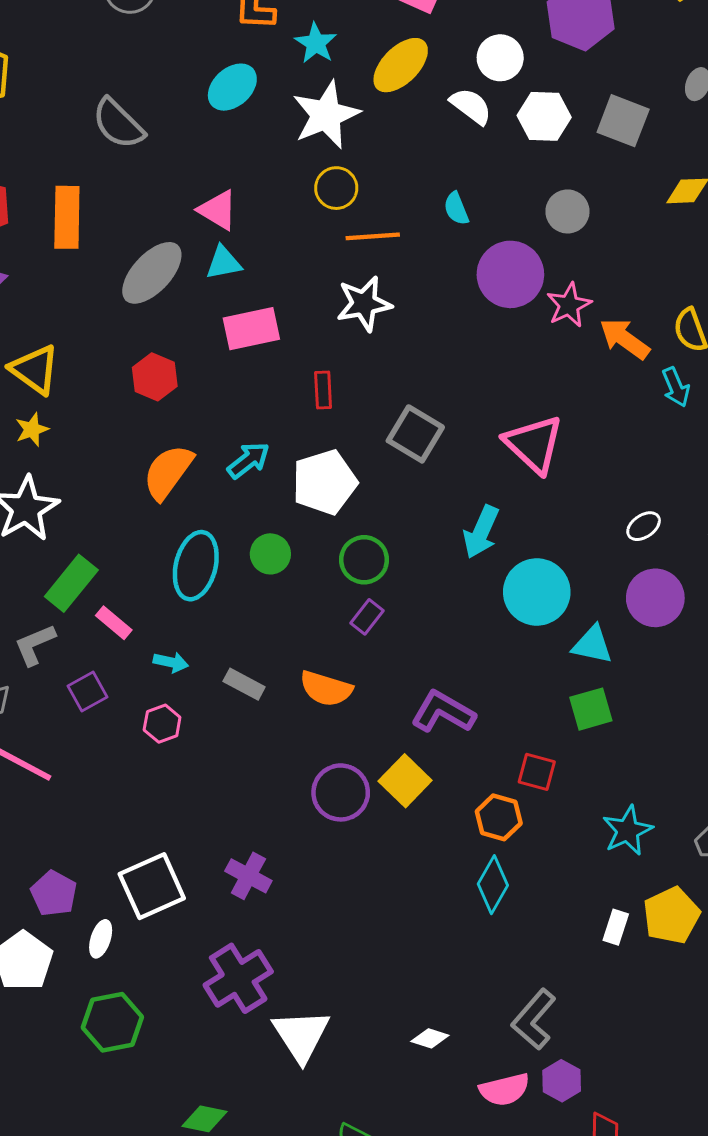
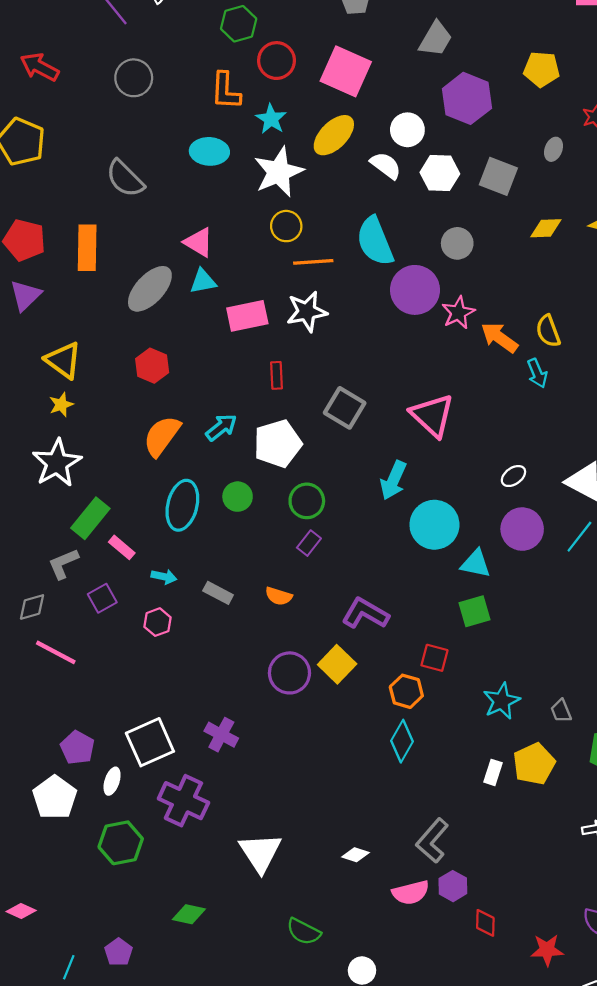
cyan ellipse: (232, 87) -> (209, 151), turned 45
cyan semicircle: (456, 209) -> (375, 241), size x2.0
pink rectangle: (251, 329) -> (247, 316), moved
orange semicircle: (326, 689) -> (279, 596), size x0.7
purple cross: (238, 978) -> (183, 801), moved, turned -33

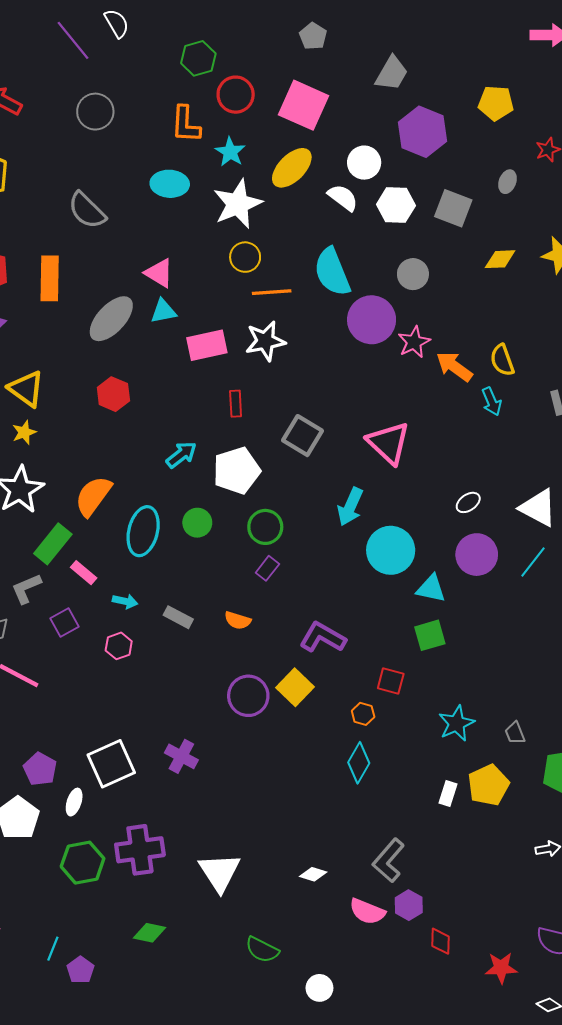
orange semicircle: (162, 436) -> (93, 496), moved
orange hexagon: (406, 691) -> (363, 714), size x0.7
purple cross: (183, 801) -> (140, 850), moved, turned -33
pink semicircle: (411, 893) -> (367, 911), turned 36
cyan line: (69, 967) -> (53, 949), moved

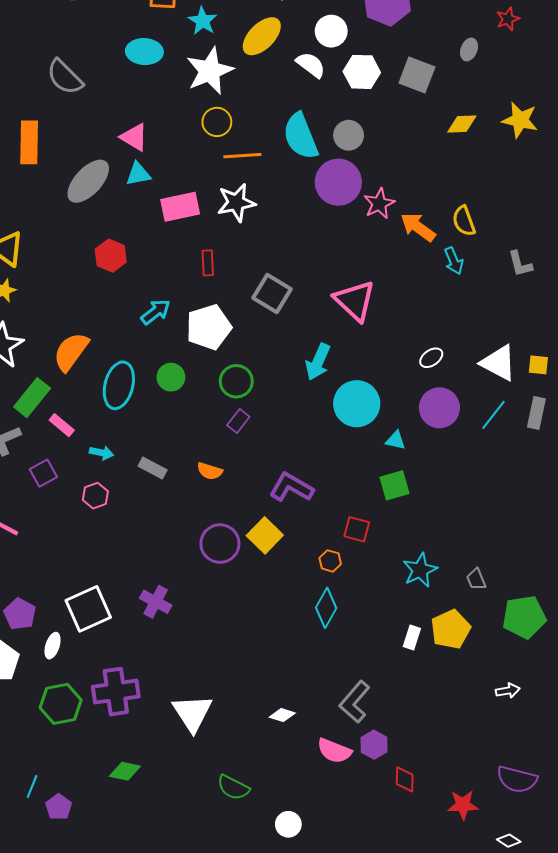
gray circle: (413, 274) -> (349, 135), moved
red hexagon: (113, 394) -> (111, 256), moved
cyan triangle: (431, 589) -> (396, 440), size x0.7

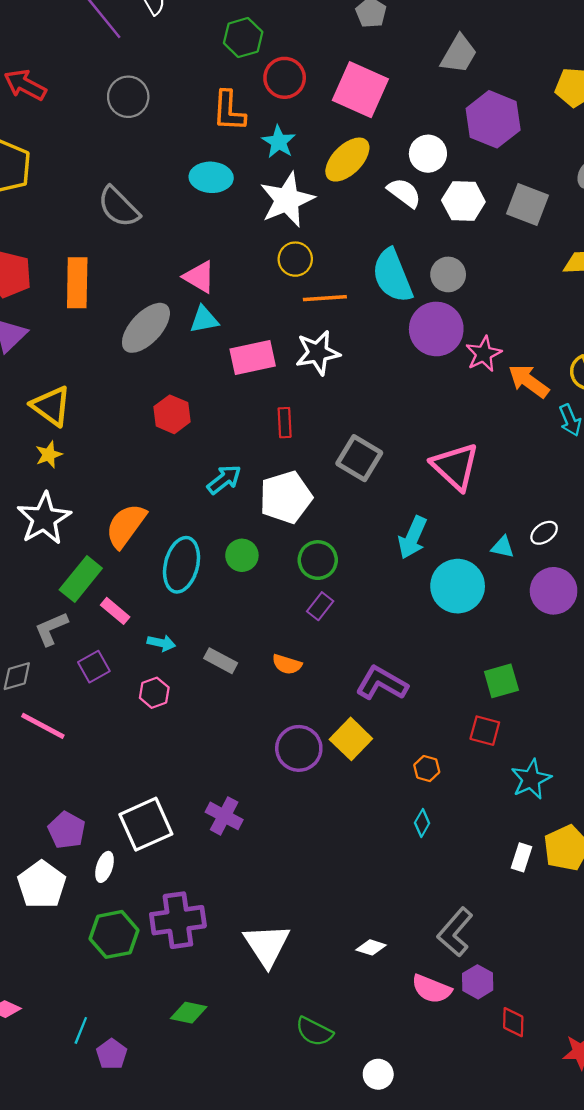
cyan triangle: (396, 440) -> (503, 547), moved
red square: (357, 529) -> (485, 731), moved
cyan diamond: (326, 608) -> (422, 823), size x0.6

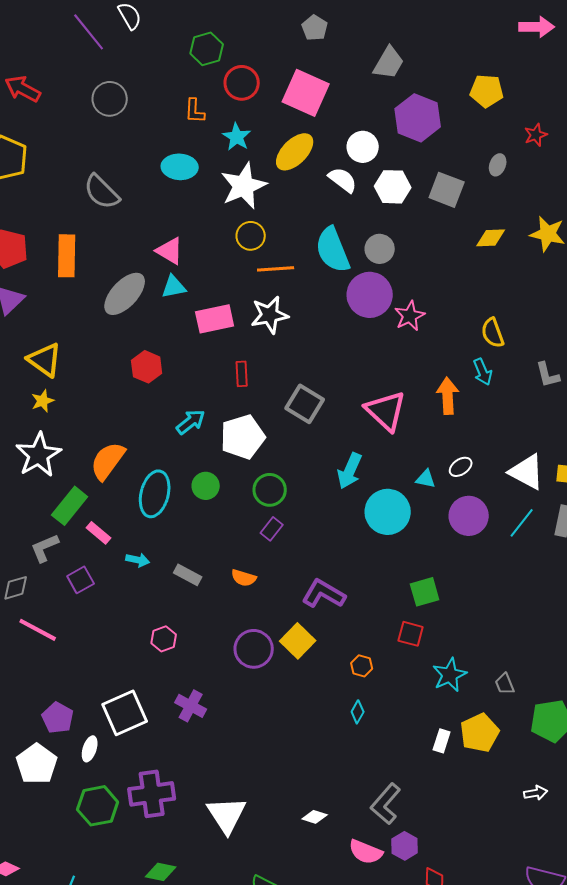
orange L-shape: (229, 111) -> (195, 111), size x0.7
orange arrow: (529, 381) -> (448, 396), moved, turned 51
pink hexagon: (154, 693) -> (164, 639), moved

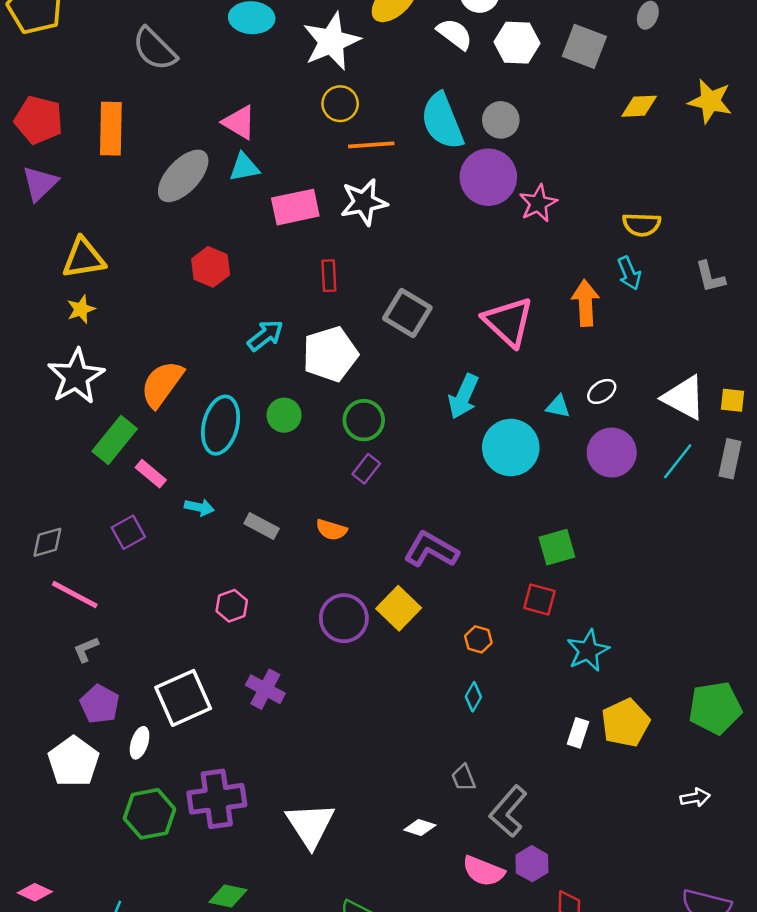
yellow semicircle: (493, 333) -> (642, 225), turned -68
yellow triangle: (45, 360) -> (83, 258), turned -45
gray L-shape: (45, 548) -> (86, 649), moved, size x0.7
gray trapezoid: (505, 684) -> (463, 778), moved

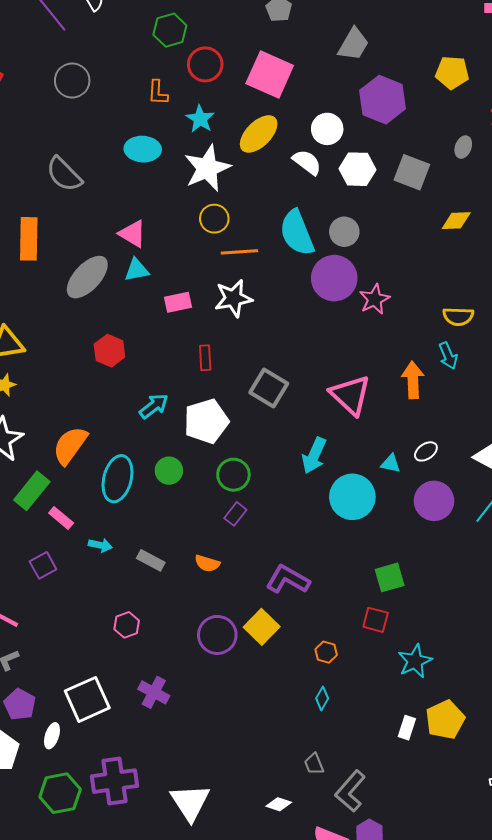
pink rectangle: (295, 207) -> (178, 302), size x0.7

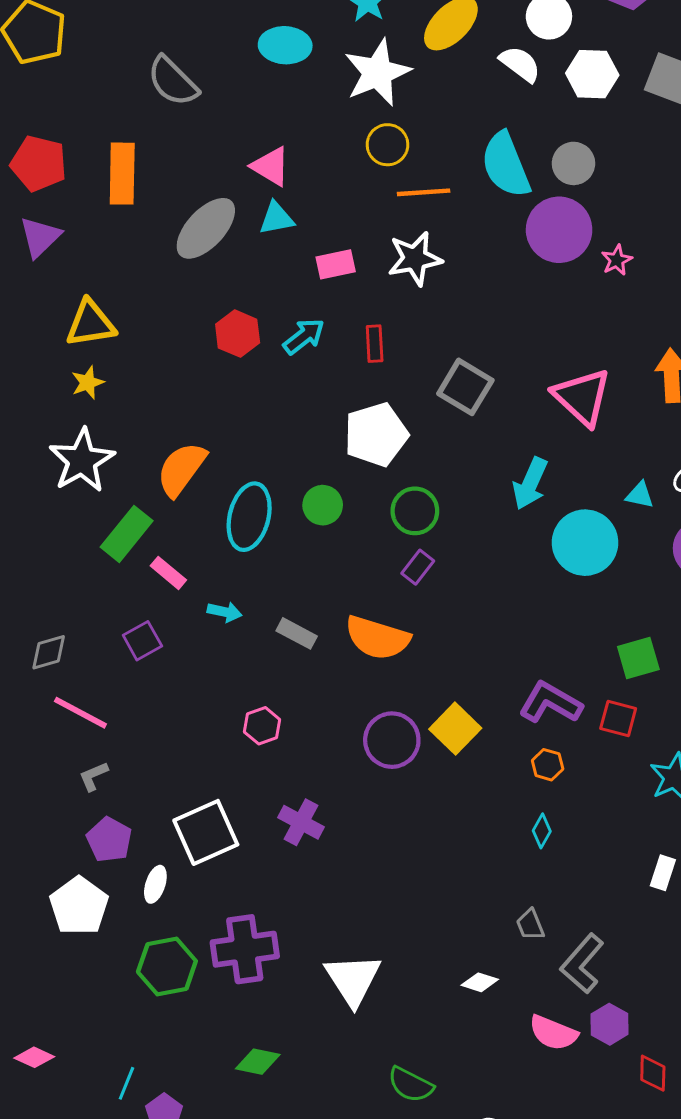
pink star: (375, 299) -> (617, 260), size x0.7
cyan arrow: (154, 406) -> (304, 336), moved
orange semicircle: (207, 563) -> (377, 638), size x1.8
purple L-shape: (288, 579) -> (550, 703), moved

